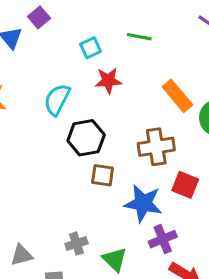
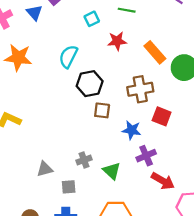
red star: (108, 81) -> (117, 41), moved
blue star: (143, 203) -> (132, 130), size x0.7

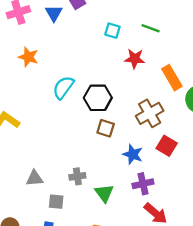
cyan square: (92, 19) -> (112, 31), turned 32
cyan semicircle: (68, 57) -> (63, 87), moved
orange star: (18, 58) -> (28, 57), size x0.7
brown cross: (140, 89) -> (150, 113), turned -30

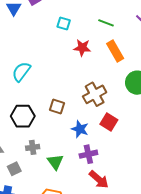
green line: (151, 28) -> (106, 23), moved
orange rectangle: (172, 78) -> (115, 51), moved
black hexagon: (98, 98) -> (23, 116), moved
gray square: (56, 202) -> (14, 169), turned -32

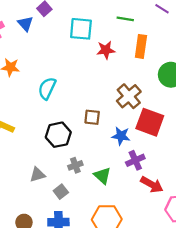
cyan square: (64, 24) -> (81, 29), size x1.6
orange rectangle: (115, 51) -> (141, 46), turned 50
red square: (109, 122) -> (150, 122), size x1.5

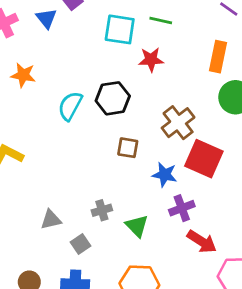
green line: (125, 19) -> (161, 21), moved
orange rectangle: (141, 46) -> (218, 57), moved
black hexagon: (58, 135) -> (113, 98), moved

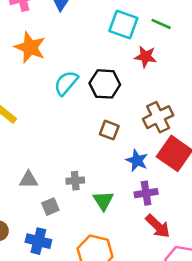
orange star: (23, 75) -> (30, 47), size x1.4

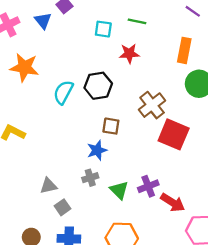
cyan square: (123, 25) -> (103, 29), size x0.7
blue star: (137, 160) -> (97, 150), moved, turned -30
purple cross: (146, 193) -> (148, 186), moved
gray square: (50, 207) -> (63, 207), moved

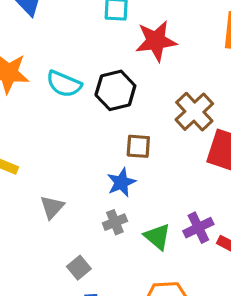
red star: (129, 53) -> (156, 41), size x1.4
cyan semicircle: (63, 92) -> (64, 84), moved, turned -90
gray triangle: (48, 186) -> (52, 207), moved, turned -30

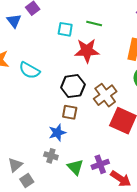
black hexagon: (115, 90) -> (73, 86), moved
gray triangle: (52, 207) -> (15, 165), moved
gray cross: (115, 222) -> (51, 156), turned 32

